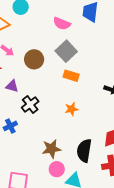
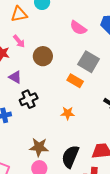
gray square: (66, 51) -> (89, 62), moved, turned -30

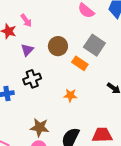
brown circle: (43, 56) -> (58, 46), moved
purple triangle: (15, 77) -> (27, 50), moved, turned 40

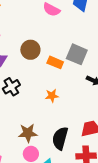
gray square: (94, 45) -> (77, 54), moved

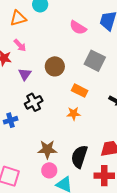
gray square: (77, 54) -> (95, 61), moved
orange rectangle: (55, 62) -> (80, 91), moved

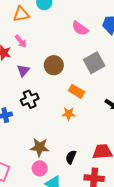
gray square: (95, 61) -> (94, 63), turned 30
black semicircle: (79, 157) -> (71, 157), size x0.6

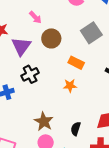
pink arrow: (21, 41) -> (35, 17), moved
purple triangle: (23, 71) -> (21, 46), size x1.5
brown star: (40, 147) -> (44, 121), turned 30

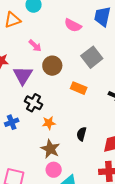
black cross: (30, 74) -> (34, 103), turned -30
orange star: (70, 86) -> (49, 123), moved
black semicircle: (76, 129) -> (81, 134), moved

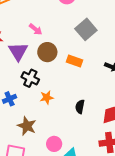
pink arrow: (35, 46) -> (36, 29), moved
brown circle: (52, 66) -> (47, 52), moved
brown star: (50, 149) -> (27, 126), moved

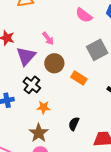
brown star: (27, 126) -> (39, 133), moved

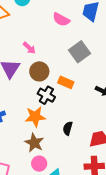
black cross: (32, 85) -> (46, 95), moved
orange star: (43, 107) -> (35, 117), size x1.5

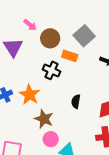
gray square: (80, 52) -> (84, 36), moved
brown circle: (39, 71) -> (50, 38), moved
orange star: (35, 117) -> (30, 95), moved, turned -30

